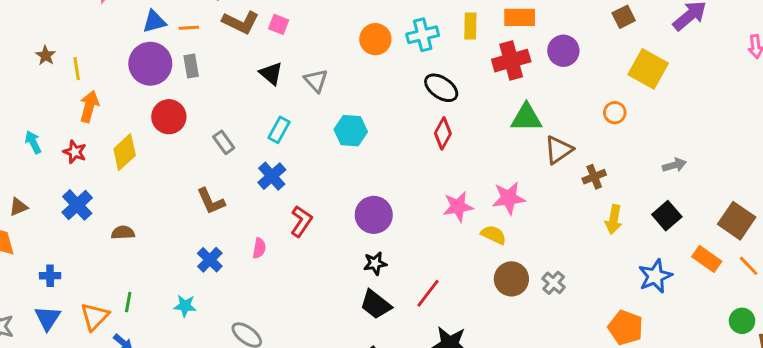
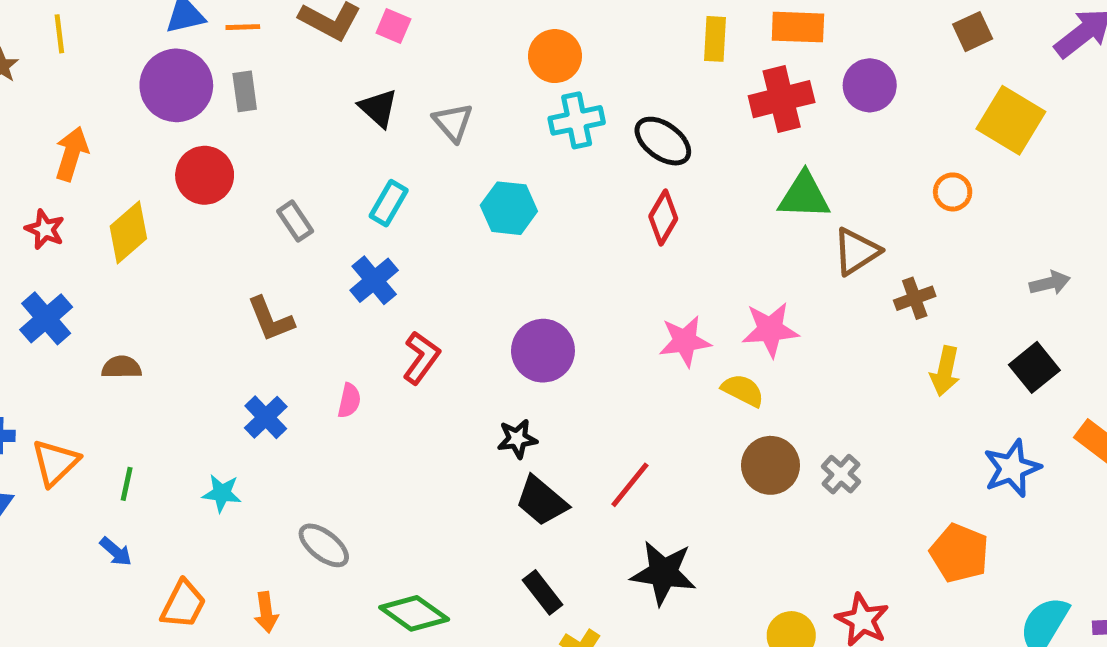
cyan cross: (423, 35) -> (577, 120), moved
yellow line: (77, 69) -> (59, 34), moved
black star: (375, 263) -> (517, 439), moved
orange triangle: (95, 316) -> (55, 463), moved

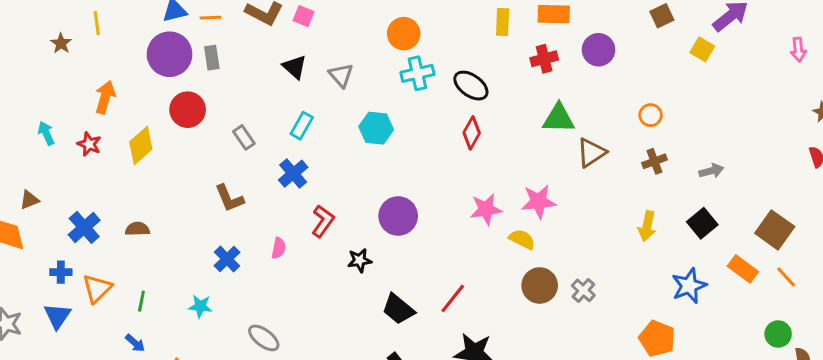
red cross: (782, 99) -> (544, 59), size x0.7
yellow square: (1011, 120) -> (702, 49), moved, size x0.6
brown cross: (915, 298) -> (654, 161), moved
blue cross: (46, 318) -> (84, 227), moved
black star: (517, 439) -> (360, 260), moved

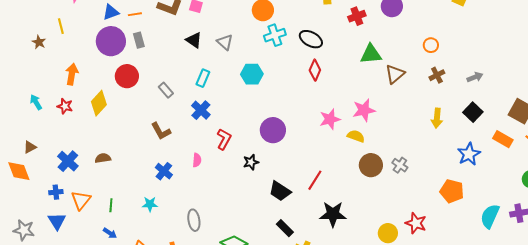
gray ellipse: (264, 338) -> (194, 220), turned 50

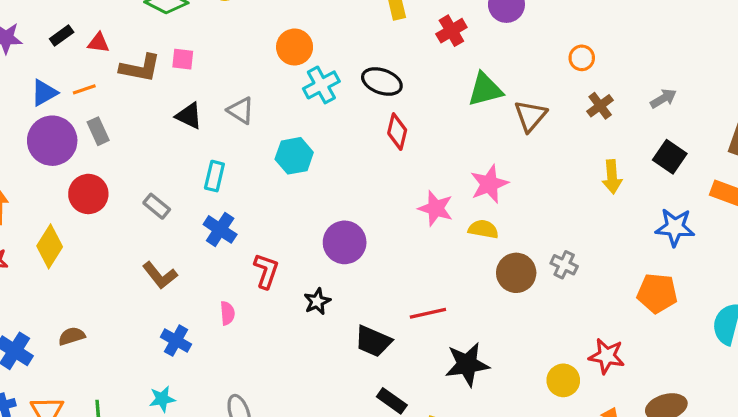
pink star: (330, 119) -> (436, 208), turned -30
blue star: (469, 154) -> (675, 227), turned -30
red line: (315, 180) -> (428, 313), turned 55

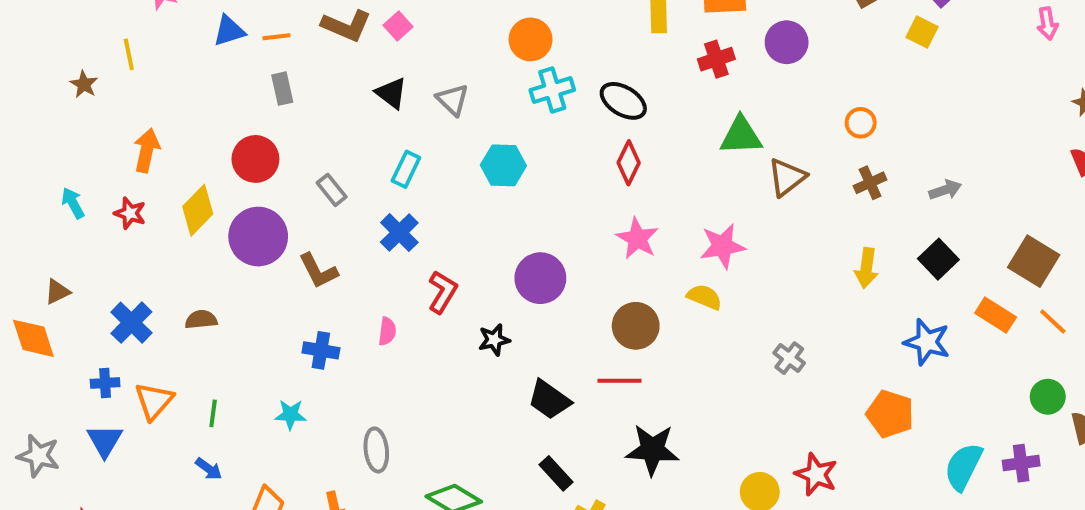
pink square: (183, 59) -> (398, 26), turned 30
purple circle: (52, 141) -> (258, 237), moved
pink star: (436, 208) -> (637, 239), moved
brown circle: (516, 273) -> (636, 326), moved
blue cross: (176, 341) -> (321, 350), turned -32

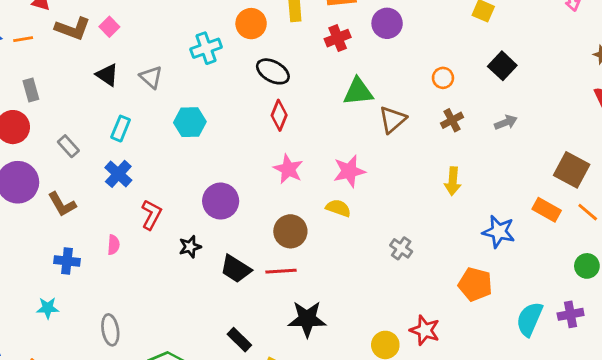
orange circle: (531, 39) -> (251, 24), moved
gray rectangle: (282, 89) -> (31, 90), moved
cyan cross: (552, 90) -> (206, 48), moved
black square: (938, 259) -> (502, 66), moved
black trapezoid: (549, 400) -> (236, 269), moved

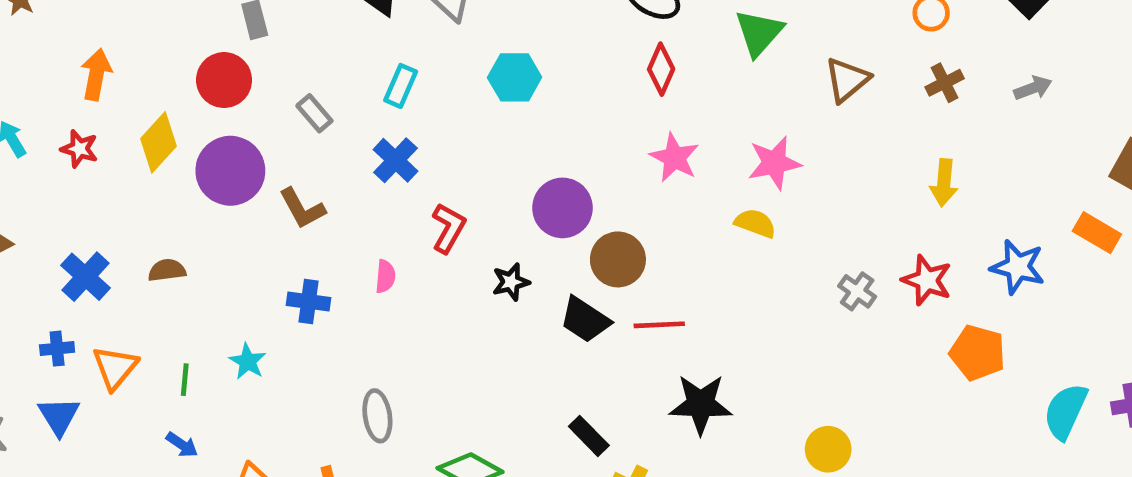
green triangle: (358, 92) -> (759, 33), moved, turned -44
brown circle: (290, 231) -> (618, 259), moved
cyan star: (48, 308) -> (248, 361), moved, turned 30
red star: (425, 330) -> (927, 280), moved

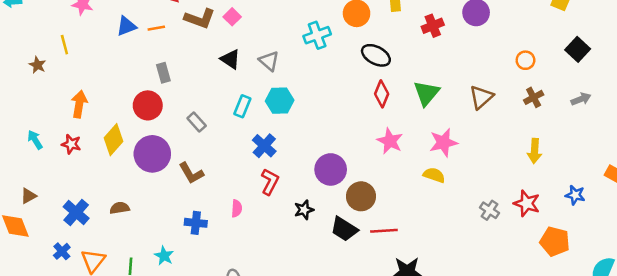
green triangle: (759, 33) -> (426, 93), moved
cyan hexagon: (515, 77) -> (280, 101), moved
blue cross: (395, 160) -> (264, 146), moved
blue star: (1018, 267) -> (575, 195), size x0.7
blue cross: (57, 349) -> (62, 251), turned -35

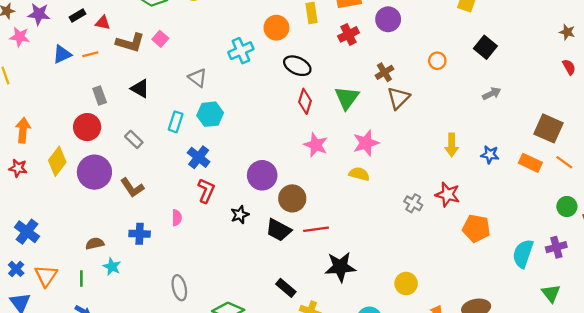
black triangle: (230, 59) -> (140, 89), moved
brown cross: (534, 97) -> (384, 72), moved
blue star: (575, 195) -> (490, 155), moved
brown semicircle: (120, 208) -> (95, 243), moved

